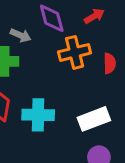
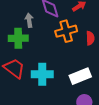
gray arrow: (21, 35) -> (29, 20), turned -120

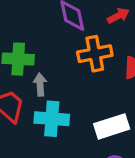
gray arrow: (29, 20) -> (40, 84), moved

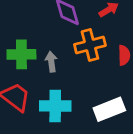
gray arrow: (40, 84) -> (51, 62), moved

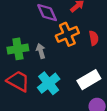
cyan cross: (55, 106) -> (49, 83), turned -30

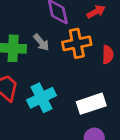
gray arrow: (41, 51) -> (41, 42), moved, turned 144

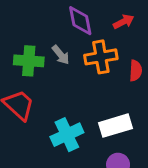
cyan cross: (42, 98) -> (67, 135), moved

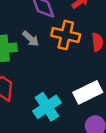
orange cross: (101, 57) -> (66, 35), turned 32

